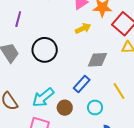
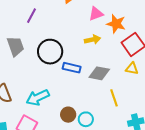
blue rectangle: (82, 84) -> (72, 68), moved, turned 48
yellow line: (119, 91) -> (114, 98), moved
brown circle: (65, 108) -> (68, 115), moved

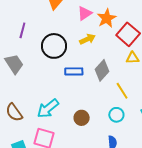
orange star: (116, 24) -> (107, 18), turned -30
black circle: (50, 52) -> (54, 46), moved
gray diamond: (99, 73) -> (102, 70), turned -45
cyan circle: (86, 119) -> (116, 115), moved

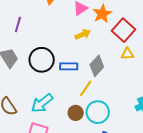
black circle: (54, 46) -> (42, 60), moved
yellow line: (122, 91) -> (86, 88), moved, turned 66
cyan circle: (116, 115) -> (98, 112), moved, size x1.5

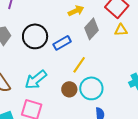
blue rectangle: (69, 66) -> (62, 43), turned -30
gray diamond: (97, 66) -> (92, 29), moved

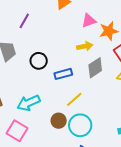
black circle: (35, 36) -> (39, 61), size x0.7

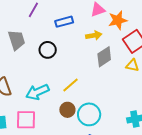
blue rectangle: (63, 74) -> (64, 22), moved
yellow line: (74, 99) -> (71, 85), moved
pink square: (17, 131) -> (26, 120), turned -30

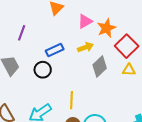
blue rectangle: (64, 22) -> (55, 50), moved
yellow line: (71, 85) -> (71, 100), turned -36

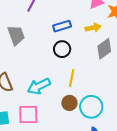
black circle: (43, 70) -> (62, 49), moved

